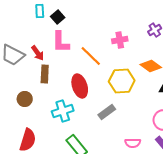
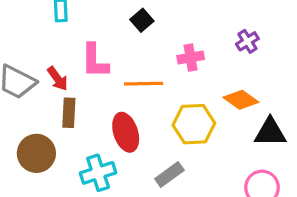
black square: (58, 17) -> (142, 20), moved
orange line: (91, 56) -> (144, 84), turned -45
brown circle: (25, 99) -> (36, 153), size x1.5

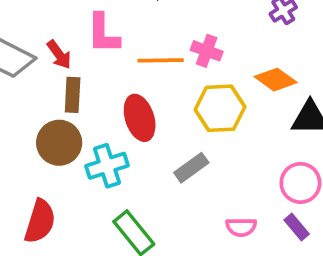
pink cross: (191, 58) -> (207, 51), moved, turned 30
brown circle: (36, 153) -> (59, 143), moved

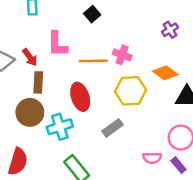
pink semicircle: (241, 227) -> (152, 158), moved

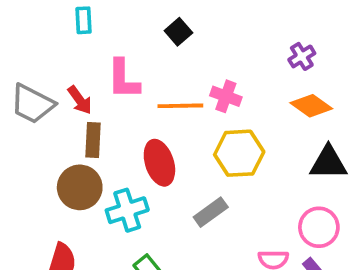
orange diamond: (165, 73) -> (311, 106), moved

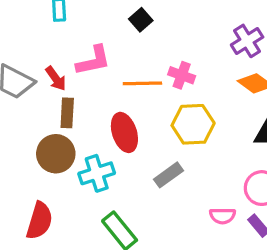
purple cross: (302, 56) -> (247, 41), size x1.4
pink L-shape: (123, 79) -> (93, 61), turned -102

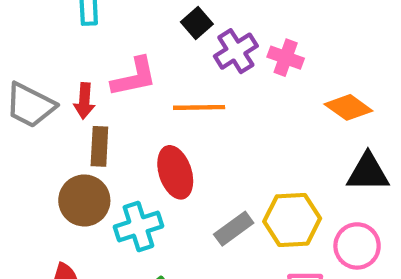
purple cross: (247, 41) -> (236, 51), moved
pink cross: (182, 75) -> (286, 58), moved
red arrow: (56, 79) -> (84, 101), turned 40
yellow hexagon: (193, 124) -> (292, 220), moved

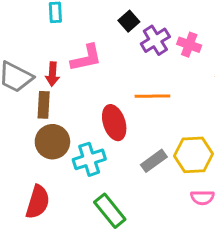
orange line: (199, 107) -> (152, 96), moved
brown rectangle: (99, 146) -> (44, 105), moved

